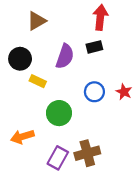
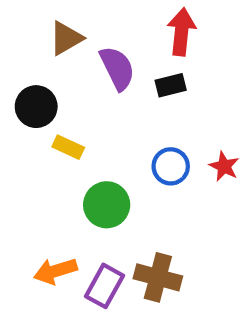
purple semicircle: (65, 56) -> (117, 68), moved, turned -45
orange arrow: (22, 137) -> (55, 271), moved
brown cross: (87, 153) -> (158, 277), turned 30

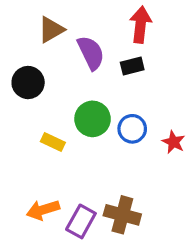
yellow rectangle: (68, 147) -> (53, 142), moved
red star: (224, 166) -> (174, 142), moved
green circle: (107, 205) -> (93, 119), moved

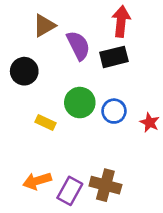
black rectangle: (132, 66) -> (114, 57), size x1.4

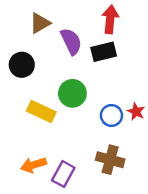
blue circle: (114, 111) -> (111, 115), moved
yellow rectangle: (46, 122) -> (41, 112), size x1.5
brown cross: (105, 185) -> (110, 160), moved

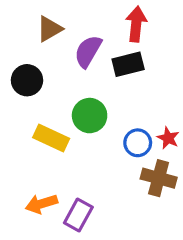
purple semicircle: (71, 41) -> (88, 51), turned -124
brown cross: (110, 160) -> (159, 178), moved

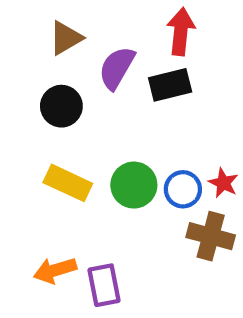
black circle: (27, 80) -> (61, 106), moved
green circle: (90, 116) -> (134, 185), moved
purple rectangle: (78, 215) -> (104, 285), turned -40

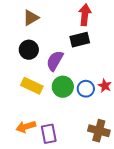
purple semicircle: (117, 68) -> (55, 61), moved
brown cross: (211, 236) -> (99, 131), moved

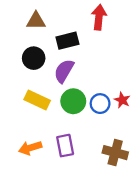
brown triangle: (31, 18) -> (36, 21), turned 30
black rectangle: (80, 40) -> (67, 41), moved
purple rectangle: (49, 134) -> (65, 146), moved

